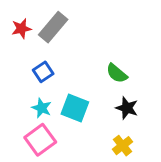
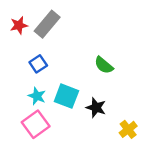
black star: (127, 108) -> (96, 108), moved
yellow cross: (123, 146) -> (128, 129), moved

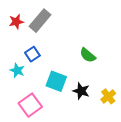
cyan star: (37, 96) -> (17, 70), moved
yellow cross: (128, 129) -> (108, 96), moved

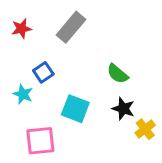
gray rectangle: (40, 21) -> (71, 27), moved
black star: (81, 91) -> (123, 109), moved
pink square: (30, 105) -> (40, 141), turned 30

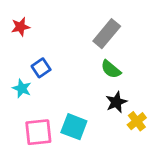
gray rectangle: (71, 27) -> (107, 34), moved
cyan square: (75, 109) -> (74, 127), moved
black star: (123, 109) -> (116, 102), turned 30

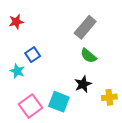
black star: (116, 102) -> (83, 84), moved
yellow cross: (137, 121) -> (109, 97), turned 32
pink square: (38, 132) -> (30, 106), turned -30

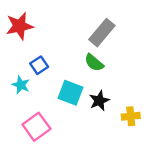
red star: (16, 22) -> (19, 26), size x1.5
green semicircle: (88, 56) -> (94, 63), moved
cyan square: (59, 102) -> (71, 93), moved

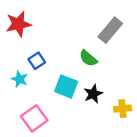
gray rectangle: (102, 33) -> (110, 30), moved

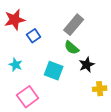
gray rectangle: (110, 30) -> (74, 25), moved
blue square: (37, 61) -> (34, 36), moved
black star: (93, 94) -> (87, 65), moved

